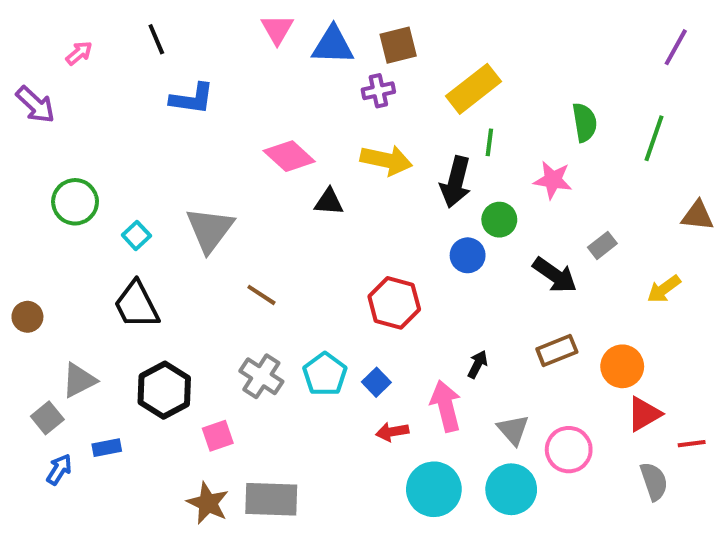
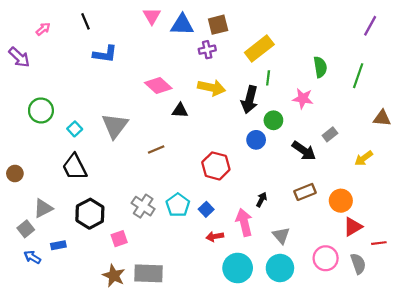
brown line: (261, 295) -> (156, 150), moved, turned -56
pink circle: (569, 450) -> (326, 258), moved
blue arrow: (59, 469) -> (32, 257), turned -91

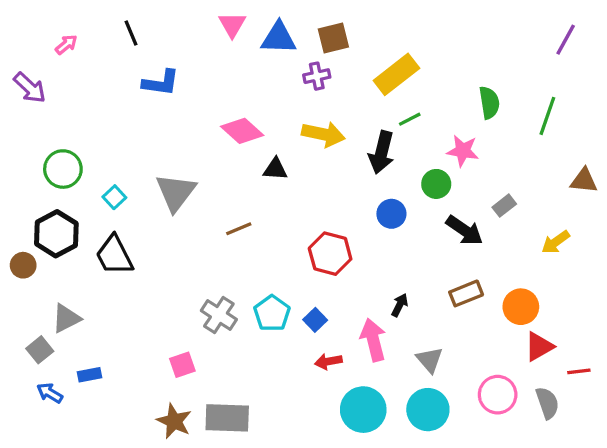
green line: (268, 78) -> (410, 119), turned 56
green circle: (273, 120) -> (436, 184), moved
black hexagon: (90, 214) -> (56, 234), moved

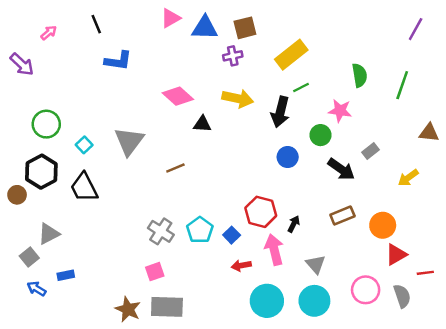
pink triangle: (232, 25) -> (171, 18), turned 30
red hexagon: (330, 254) -> (261, 212), moved
pink square: (182, 365) -> (155, 272), moved

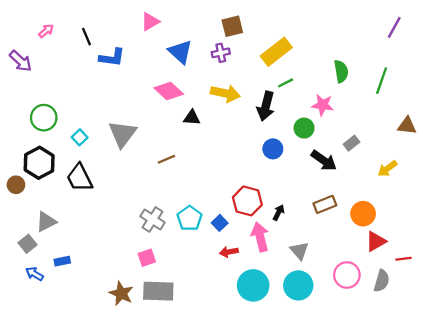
pink triangle: (171, 18) -> (150, 22), moved
black line: (96, 24) -> (87, 37), moved
blue triangle: (205, 28) -> (180, 52), moved, turned 40
gray semicircle: (402, 296) -> (382, 281), turned 35

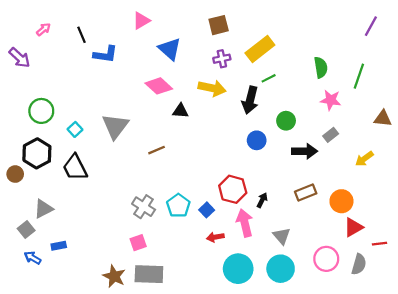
purple cross: (221, 53) -> (222, 59), moved
pink star: (323, 105) -> (331, 100), moved
black arrow: (324, 160) -> (305, 151), turned -35

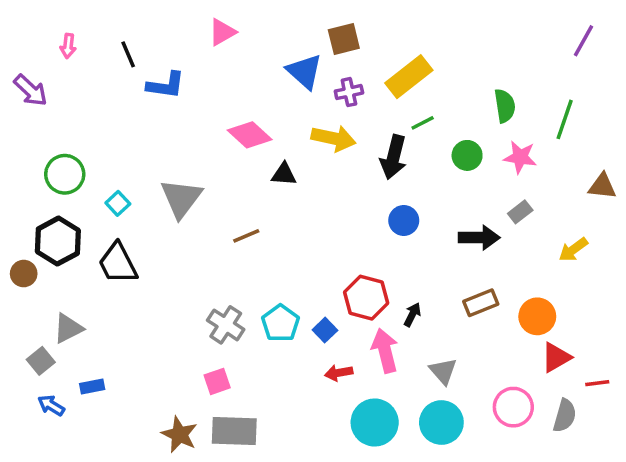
pink arrow: (43, 29) -> (68, 46), turned 136
blue triangle: (170, 49) -> (304, 72), moved
green circle: (286, 121) -> (467, 155), moved

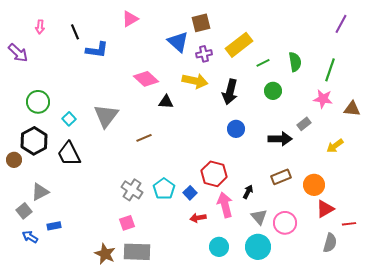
green line: (423, 123) -> (263, 63), moved
pink star: (520, 157) -> (323, 99), moved
black arrow: (412, 315) -> (248, 192), moved
pink circle: (513, 407) -> (285, 223), moved
cyan circle: (375, 422) -> (219, 247), size x0.7

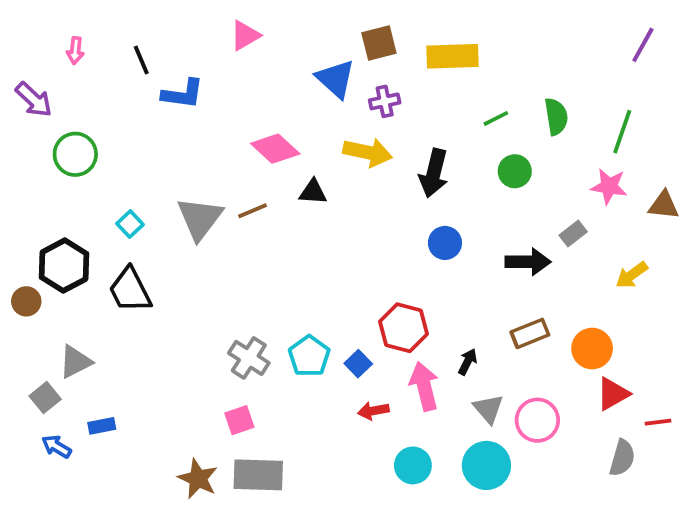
yellow rectangle: (239, 45) -> (453, 56), moved, turned 36
green circle: (38, 102) -> (75, 154), moved
brown line: (144, 138) -> (253, 211), moved

